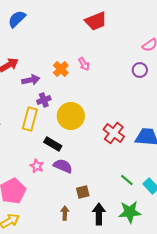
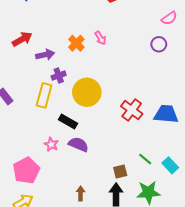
brown square: (83, 192) -> (120, 172), moved

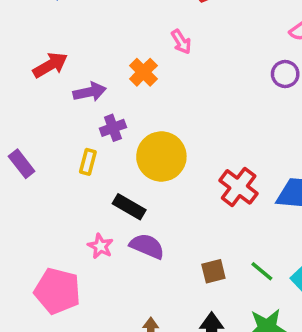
pink arrow: (100, 38) -> (181, 42), moved
yellow rectangle: (44, 95) -> (88, 162), size x0.6
pink pentagon: (26, 170) -> (57, 291), turned -30
brown square: (120, 172) -> (213, 271), moved

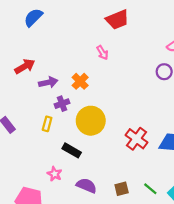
orange cross: (143, 72) -> (80, 81), moved
purple semicircle: (147, 246) -> (86, 186), moved

